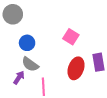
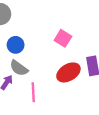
red ellipse: (76, 68) -> (68, 72), turned 40

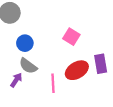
pink line: (33, 92) -> (53, 83), moved

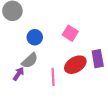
blue circle: (25, 43) -> (35, 37), moved
gray semicircle: (28, 66) -> (30, 61), turned -78

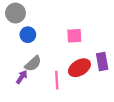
pink square: (70, 33) -> (74, 36), turned -35
blue circle: (35, 37) -> (28, 35), moved

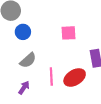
red ellipse: (79, 68) -> (75, 78), moved
purple arrow: (22, 77) -> (24, 88), moved

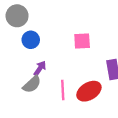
gray semicircle: (28, 60) -> (32, 84), moved
purple arrow: (24, 88) -> (40, 68), moved

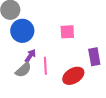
blue circle: (31, 40) -> (22, 31), size x1.5
pink line: (63, 90) -> (45, 66), moved

